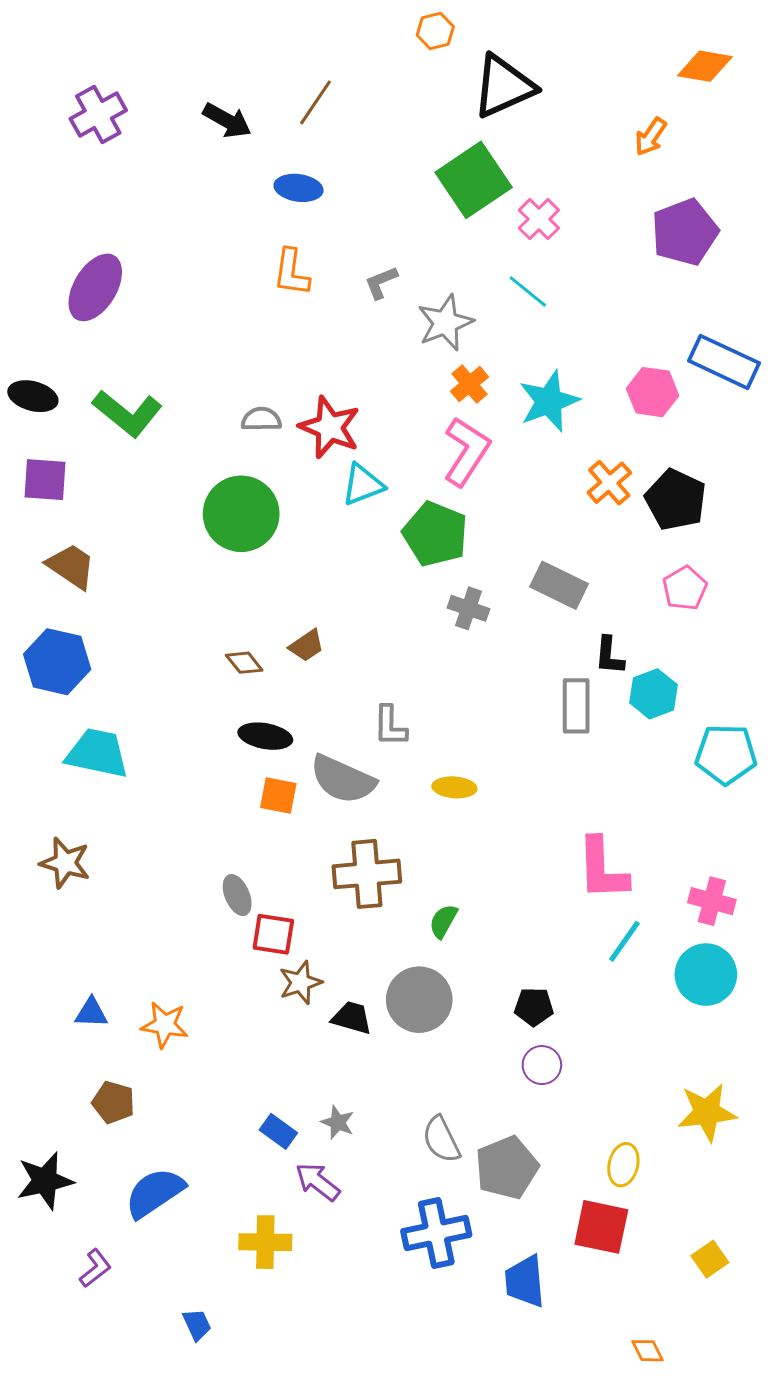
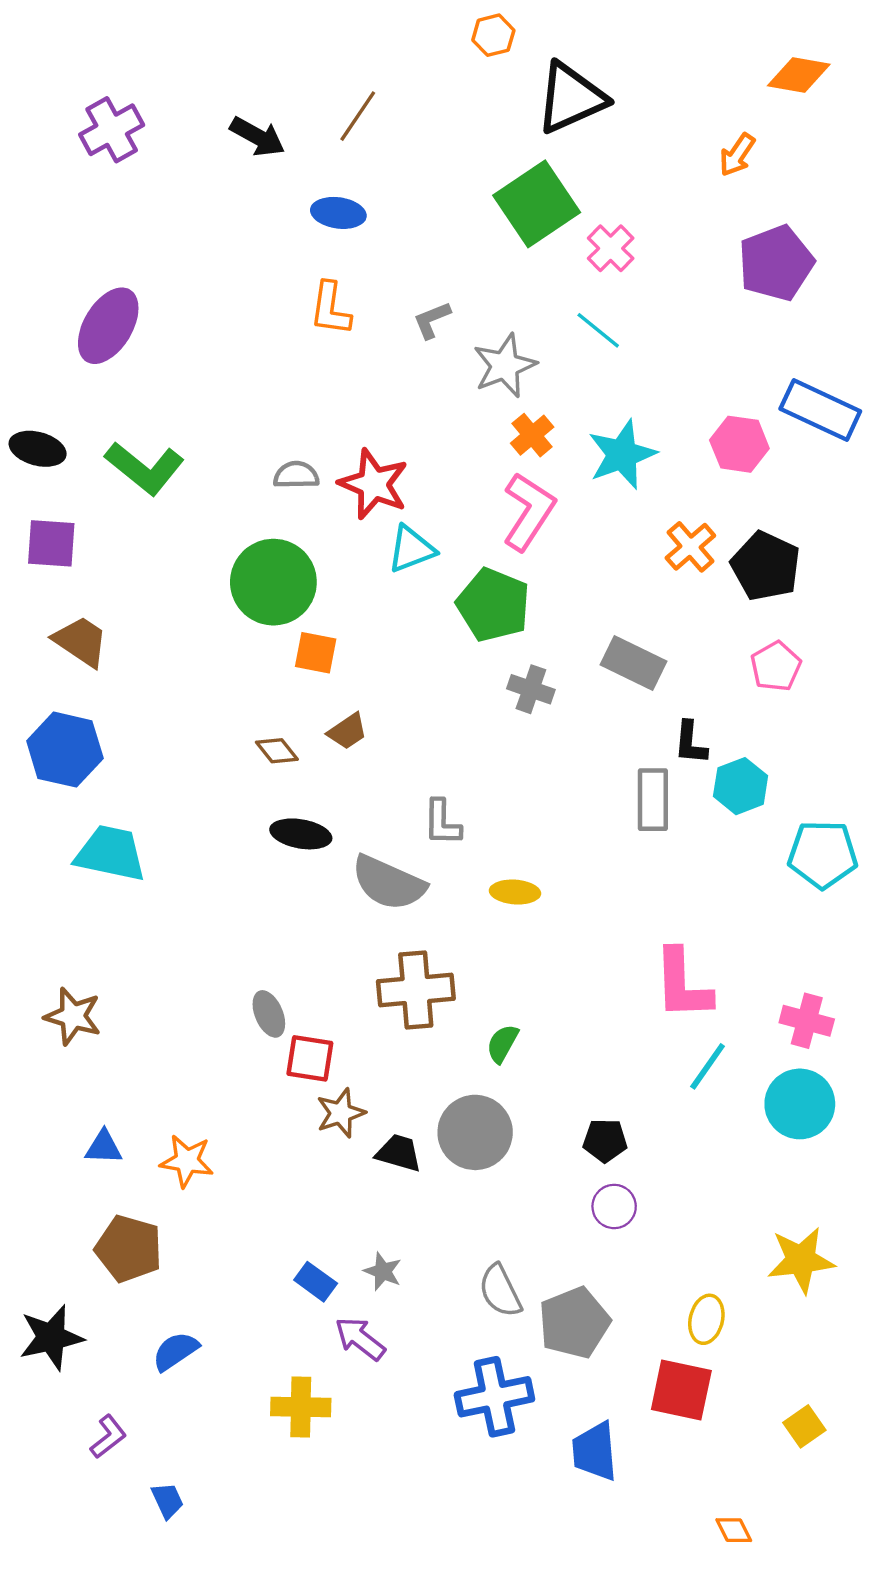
orange square: (278, 795) -> (316, 653), moved
brown star: (65, 863) -> (73, 1016), moved
brown pentagon: (113, 1102) -> (129, 1249), size x1.4
blue semicircle: (155, 1193) -> (175, 1351), size x0.7
blue trapezoid: (197, 1325) -> (167, 1500), moved

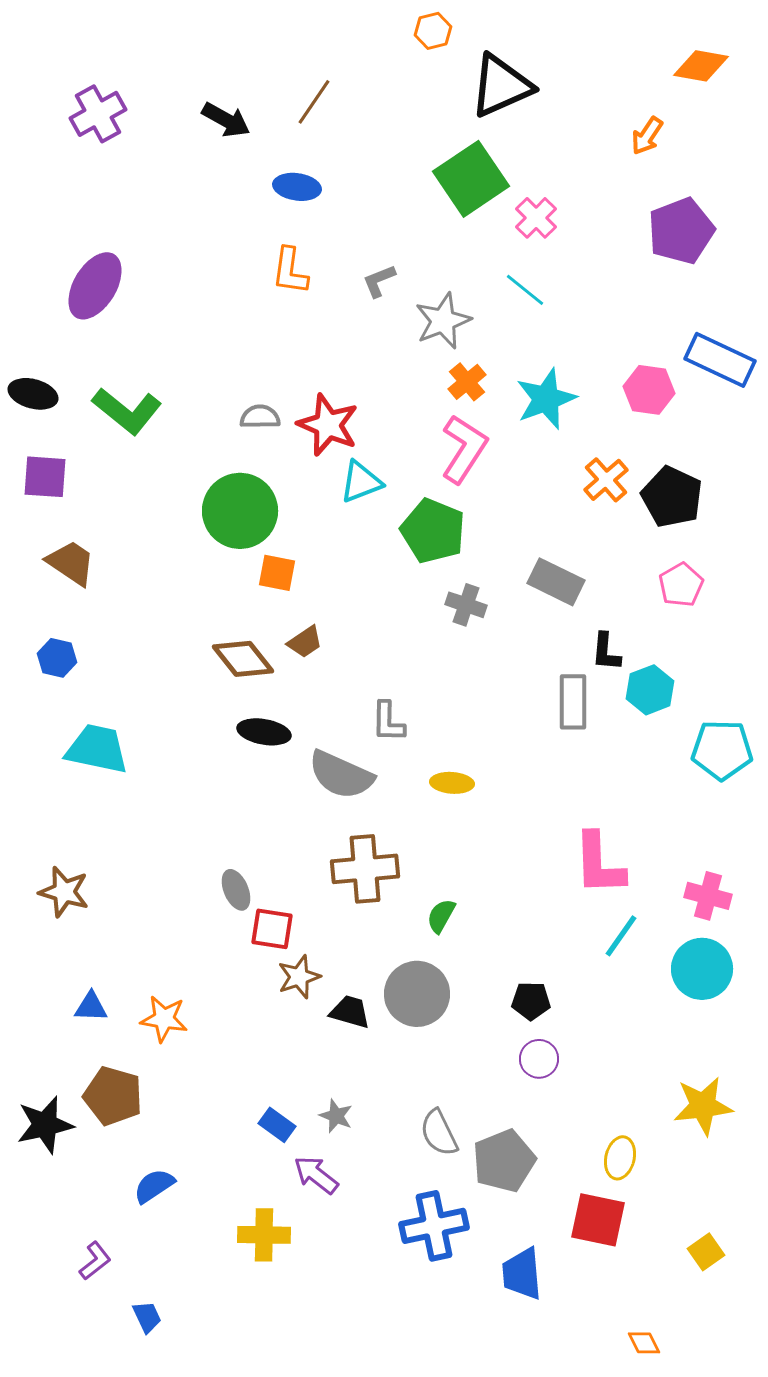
blue hexagon: (65, 750) -> (57, 658), size x0.6
brown diamond: (277, 751) -> (243, 659), size x1.6
black star: (51, 1338) -> (45, 1125), moved

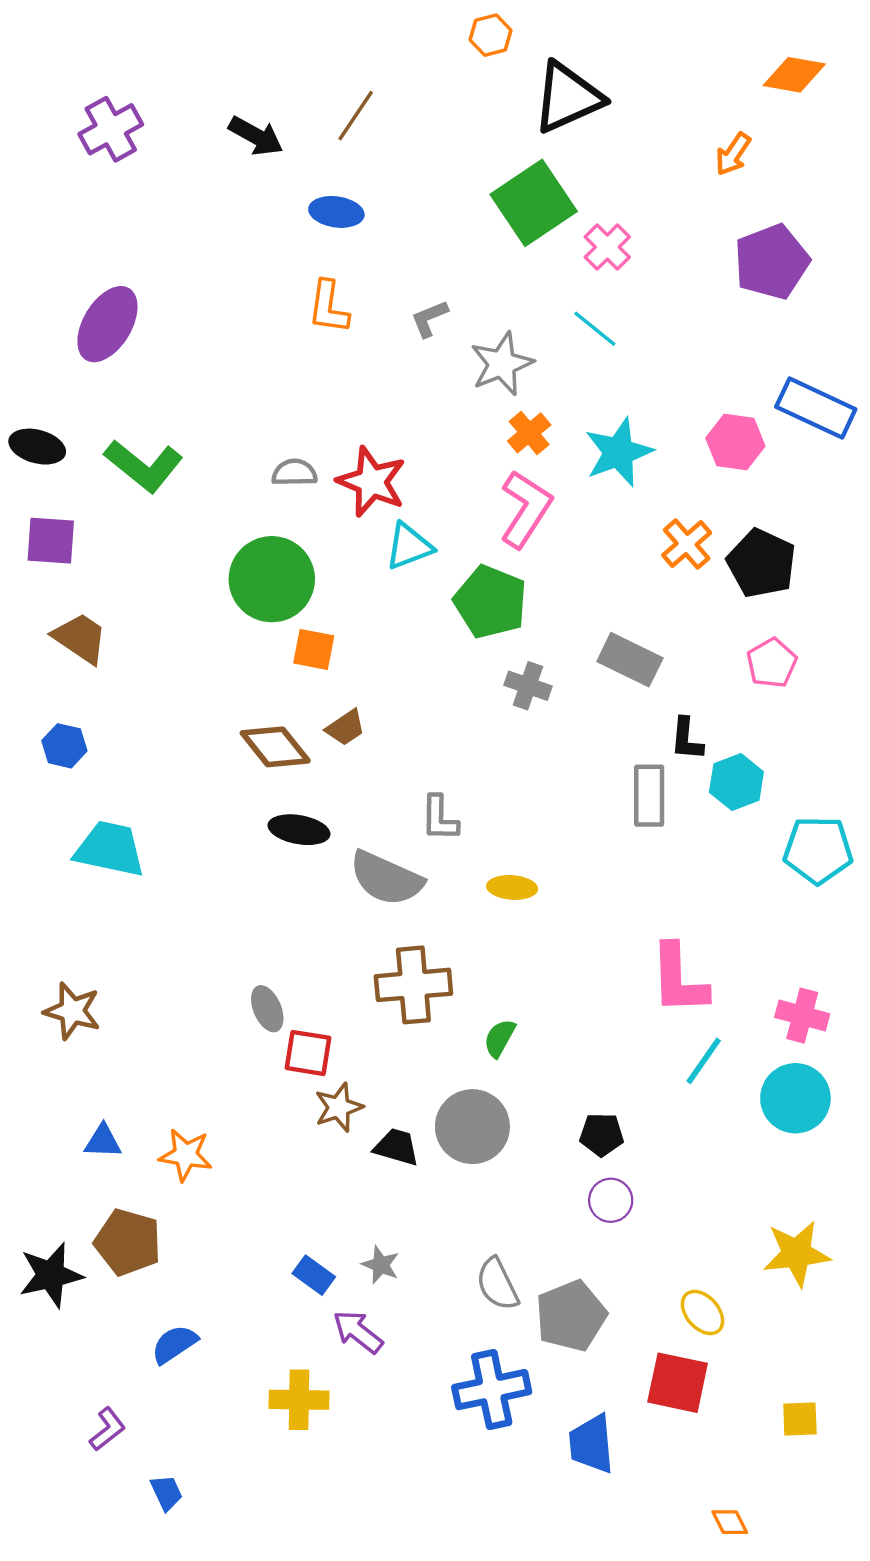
yellow ellipse: (620, 1158) -> (702, 1312), turned -54
yellow square: (706, 1252) -> (800, 1419), turned 33

